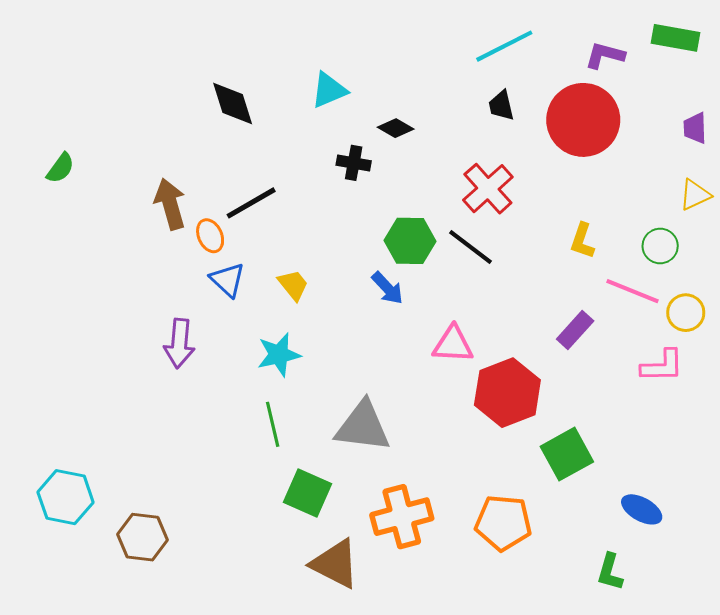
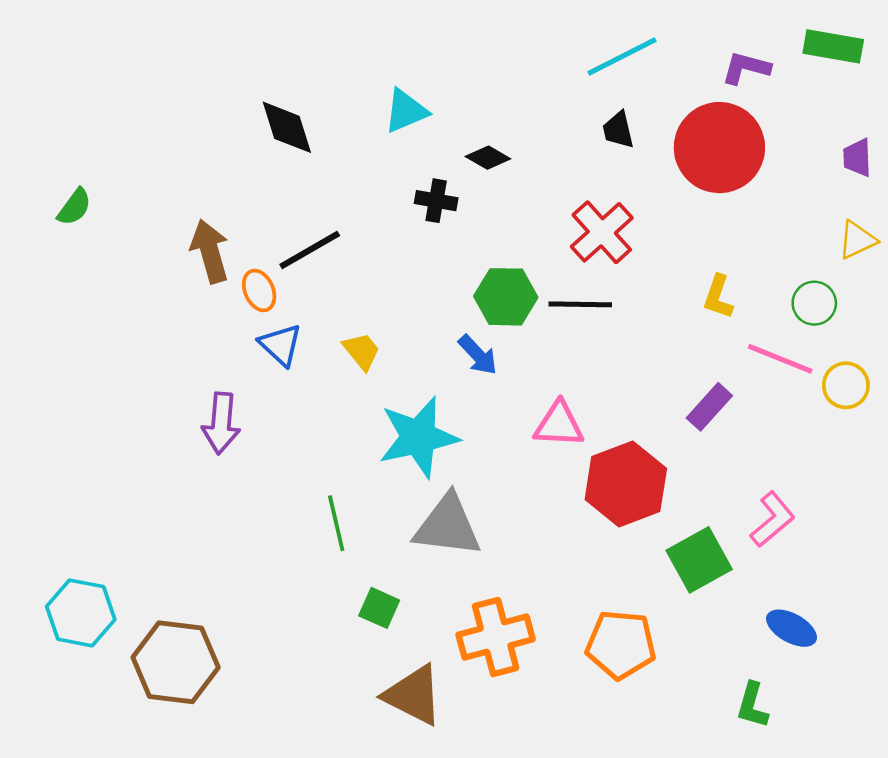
black line: (470, 247) -> (580, 304), turned -36
cyan star: (279, 355) -> (418, 437), moved, size x1.5
pink L-shape: (662, 366) -> (773, 519), moved, turned -39
green square: (307, 493) -> (379, 608), size x0.7
brown hexagon: (142, 537) -> (176, 662), size x1.4

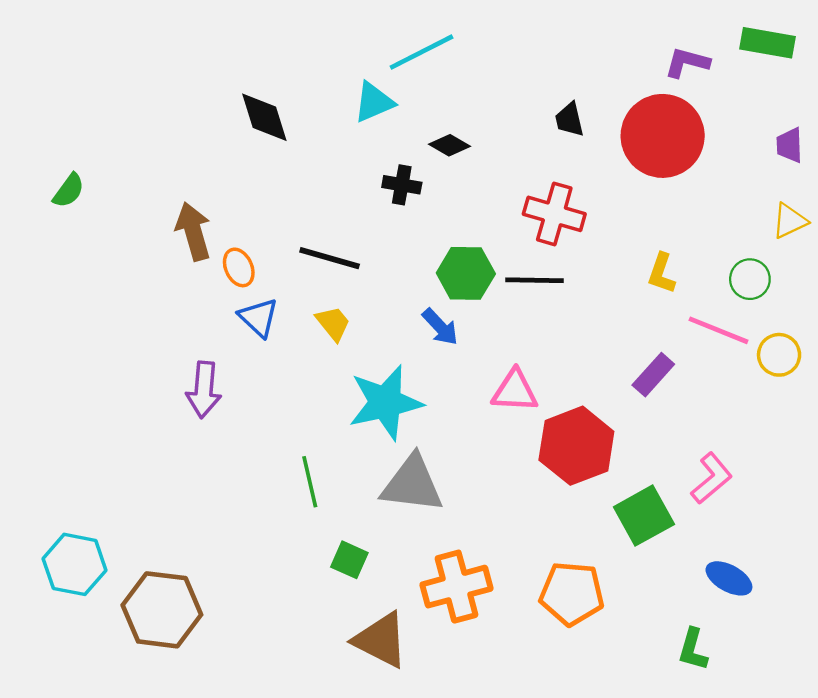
cyan line: (622, 57) -> (422, 52), moved
red cross: (602, 232) -> (554, 214), turned -32
black line: (310, 250) -> (330, 258), moved, turned 46

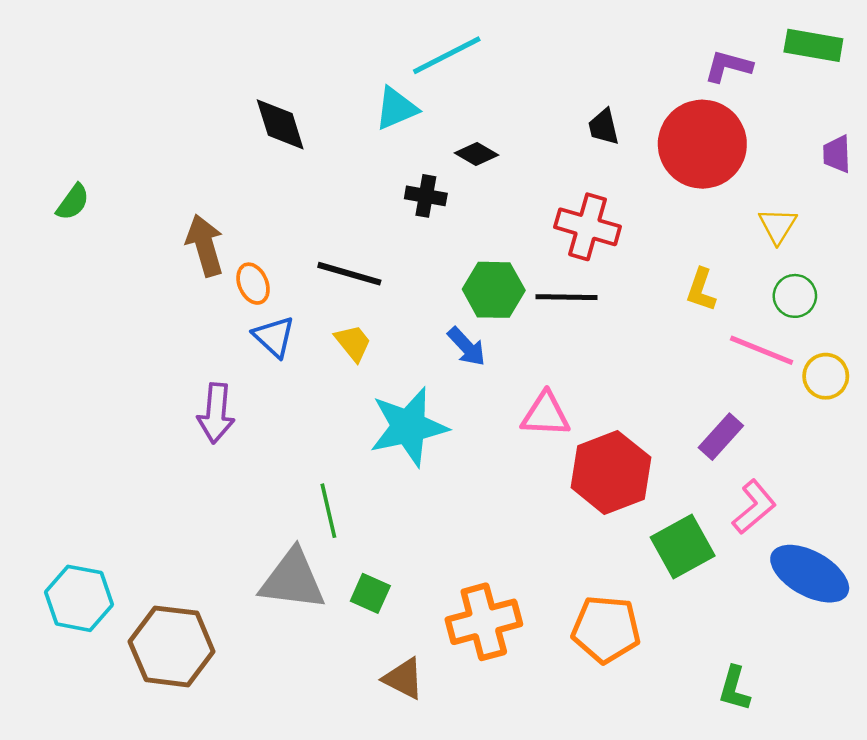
yellow triangle: (790, 221) -> (778, 226), moved, turned -33
purple rectangle: (653, 375) -> (721, 437), moved
gray triangle: (412, 484) -> (293, 580), moved
blue ellipse: (729, 578) -> (810, 574), moved, size x1.6
brown triangle: (381, 640) -> (404, 679), size x0.7

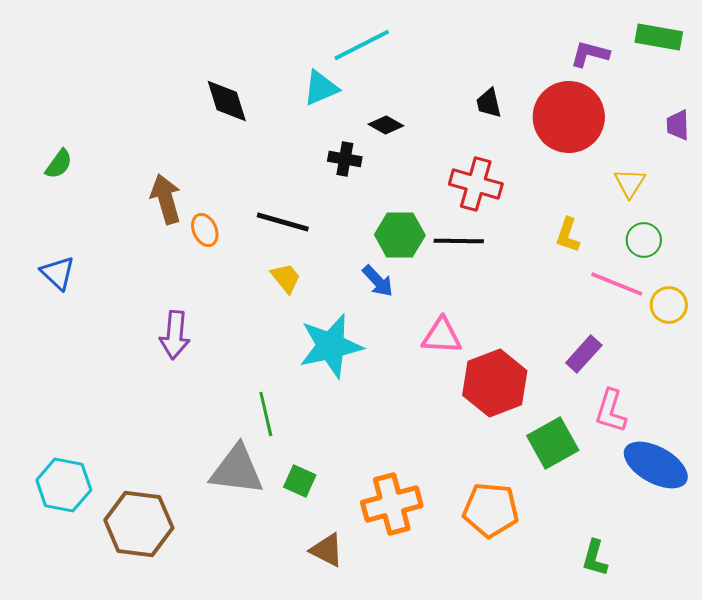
blue triangle: (274, 337) -> (58, 273), moved
pink L-shape: (754, 507) -> (611, 411), turned 147

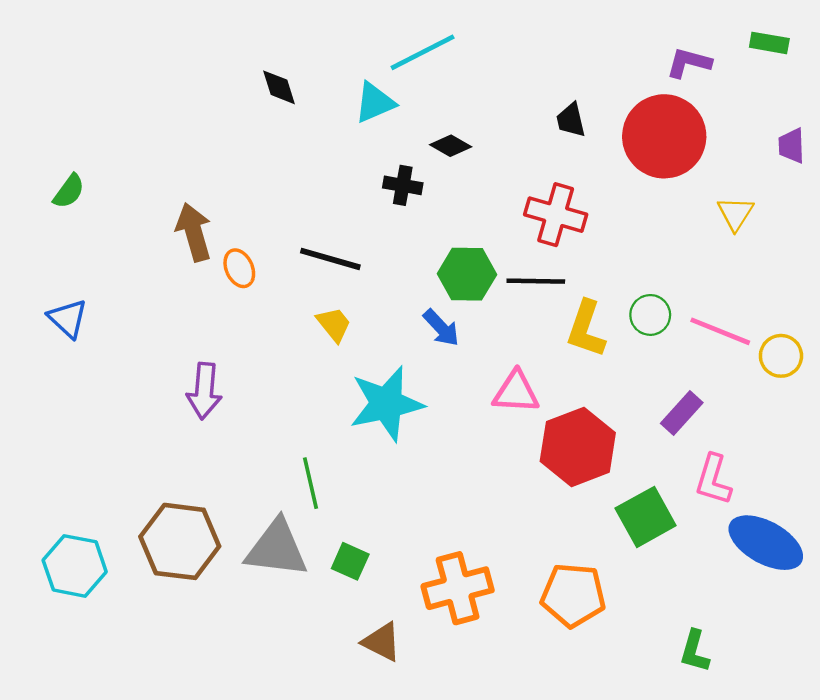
green rectangle: (659, 37) -> (769, 43), size x0.7
black diamond: (227, 101) -> (279, 87), moved, size x0.7
yellow L-shape: (568, 235) -> (586, 329), moved, size x1.4
green circle: (644, 240) -> (650, 315), moved
brown hexagon: (139, 524) -> (180, 541), moved

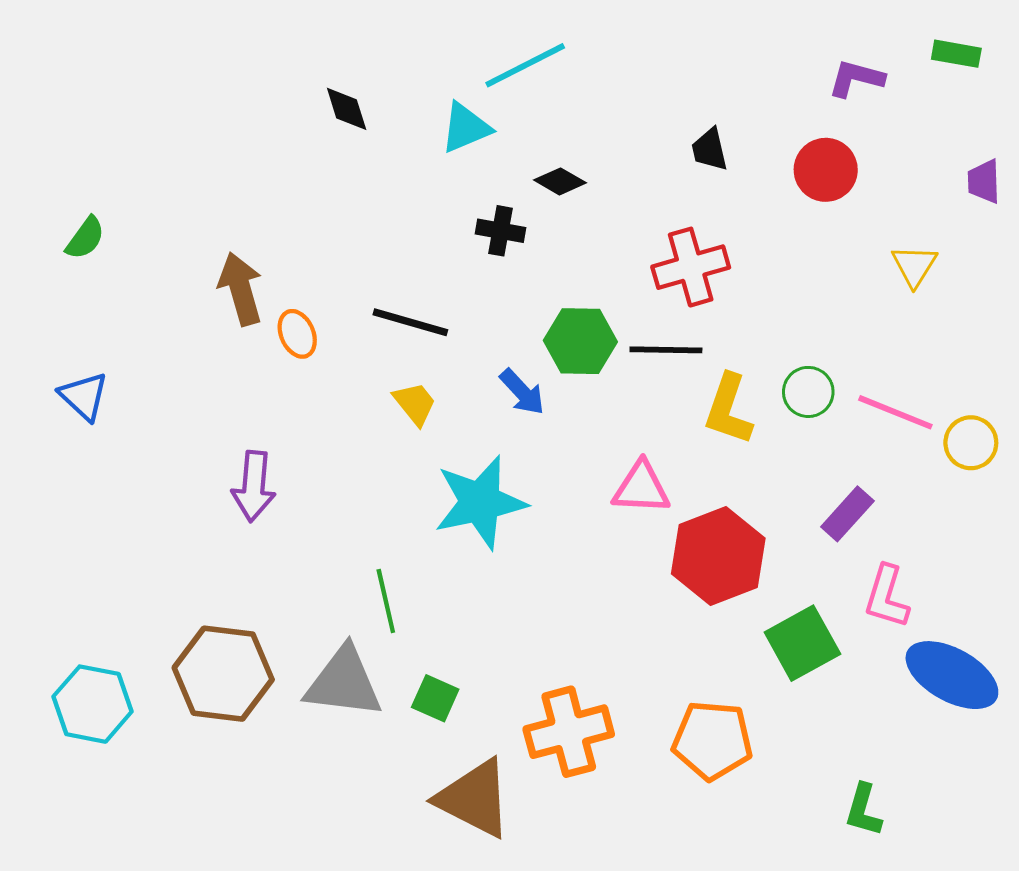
red circle: (664, 136) -> (826, 170), size x0.6
red cross: (556, 215) -> (691, 267), turned -32
blue arrow: (441, 328) -> (522, 392), moved
brown triangle: (382, 642) -> (474, 798), size x1.6

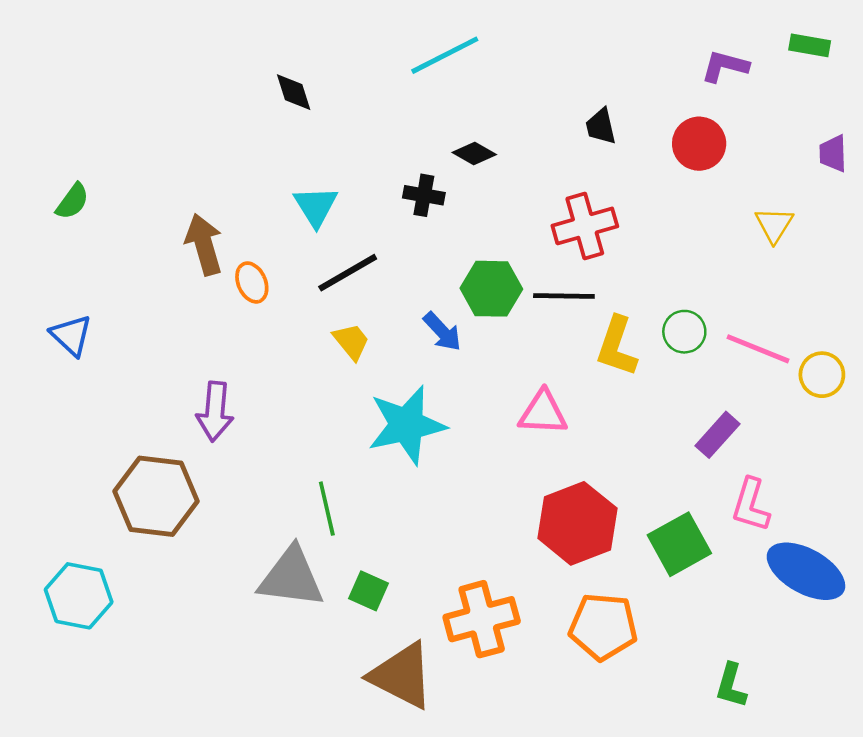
cyan triangle: (466, 128) -> (316, 206), moved, turned -39
black line: (410, 322) -> (348, 273), turned -46
red hexagon: (718, 556) -> (577, 523), moved
brown hexagon: (223, 674) -> (156, 496), moved

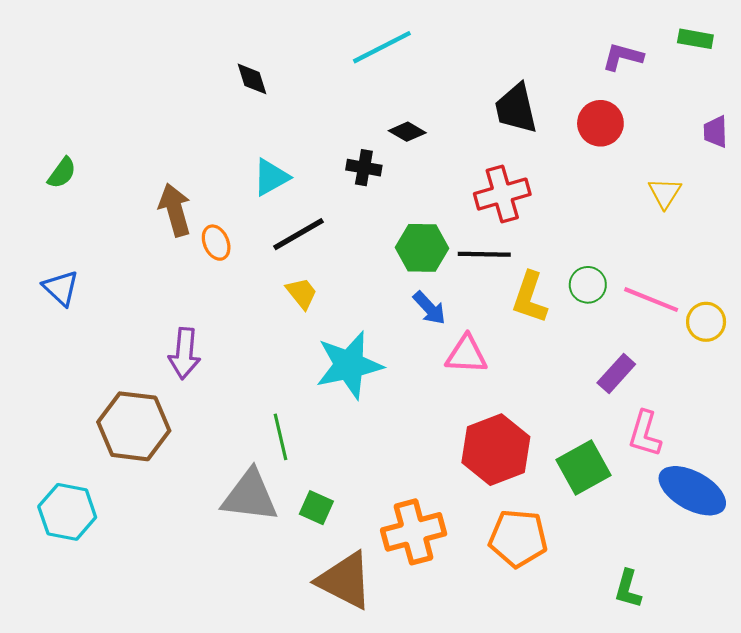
black trapezoid: (601, 126) -> (516, 108), size x1.6
cyan triangle: (316, 206) -> (271, 177), turned 33
blue arrow: (442, 332) -> (429, 308), moved

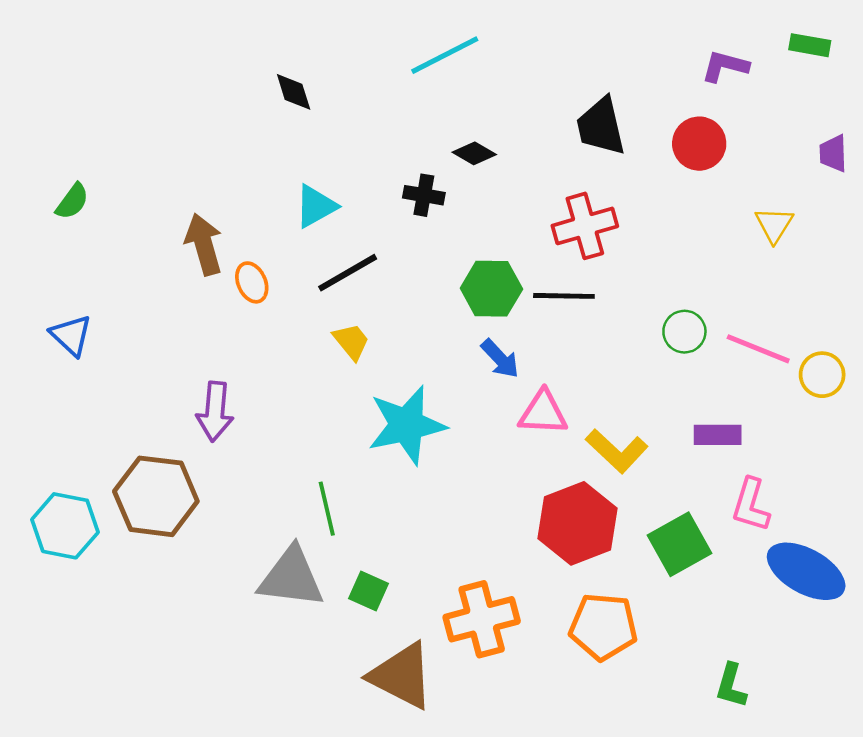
yellow L-shape: (530, 297) -> (617, 451), moved, turned -66
purple rectangle: (616, 374) -> (718, 435), turned 48
cyan hexagon: (67, 512) -> (65, 526), moved

